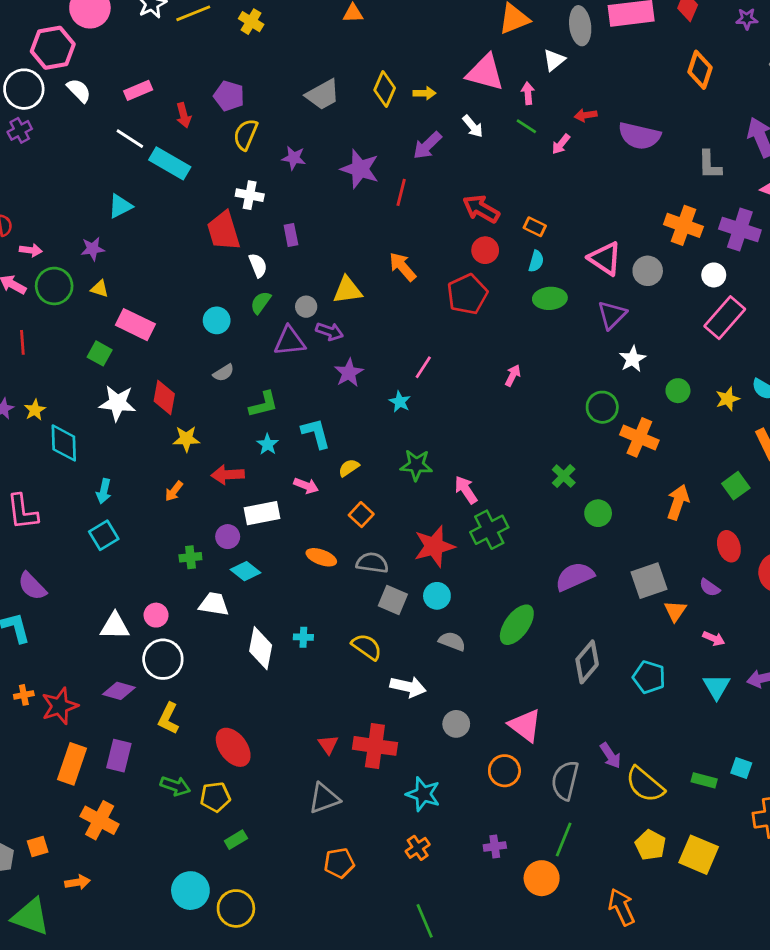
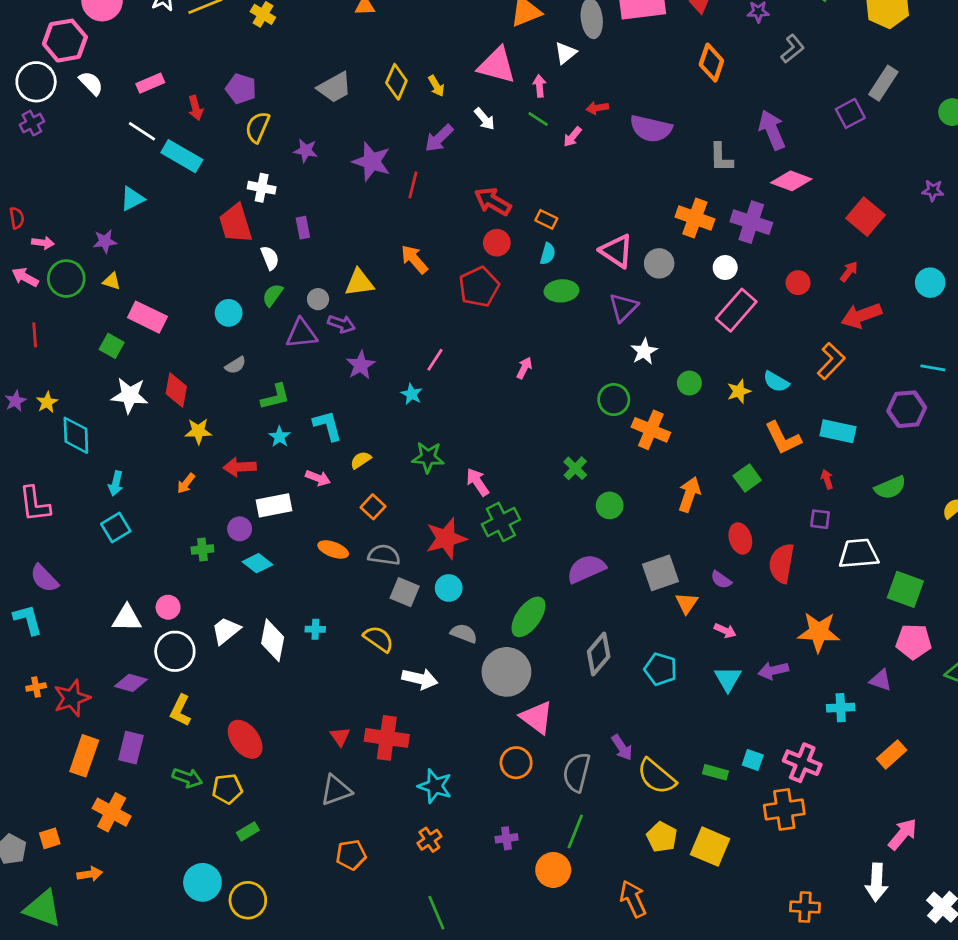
yellow arrow: (425, 93) -> (436, 86), turned 60
white trapezoid: (214, 604) -> (226, 631), moved, turned -48
gray circle: (456, 724) -> (506, 672), moved, size x1.8

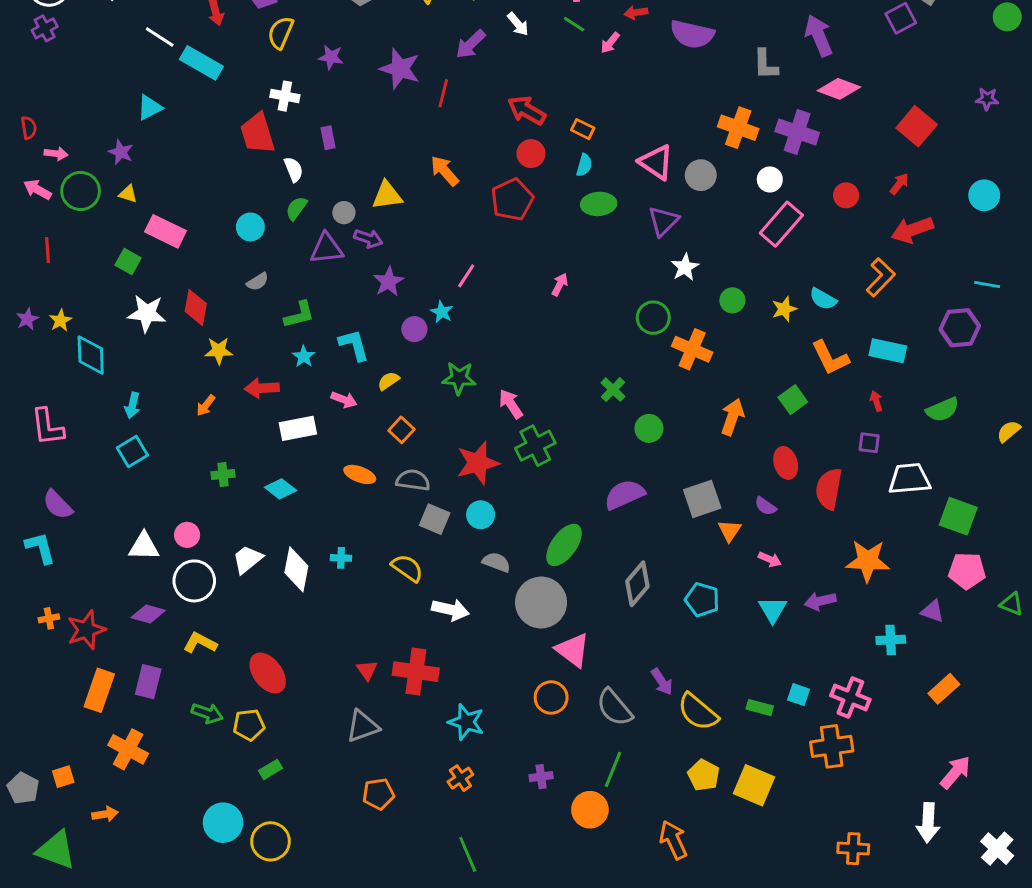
purple star: (105, 241) -> (121, 152), turned 30
purple circle: (240, 529) -> (414, 329), moved
yellow L-shape: (180, 710) -> (200, 643), turned 92
gray semicircle: (577, 772) -> (614, 708), turned -54

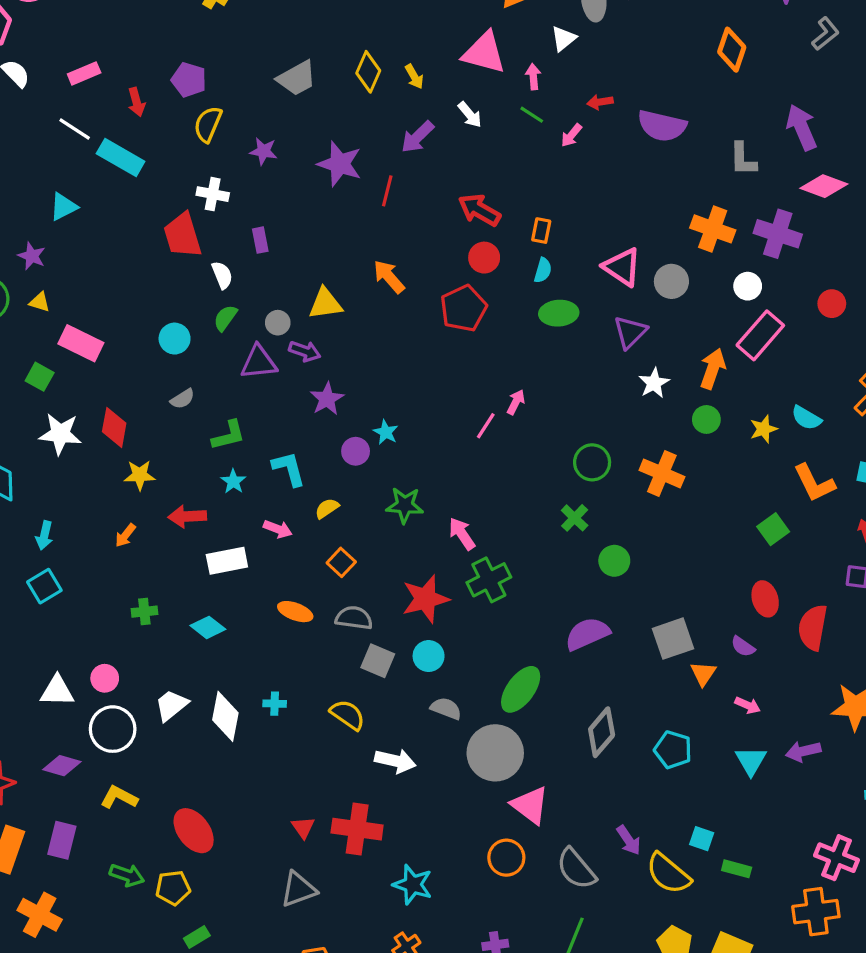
orange rectangle: (583, 129) -> (541, 231), turned 75
pink line: (466, 276) -> (486, 426), moved
green circle: (653, 318) -> (592, 462), moved
orange arrow: (732, 417) -> (713, 369), moved
cyan square: (799, 695) -> (702, 839), moved

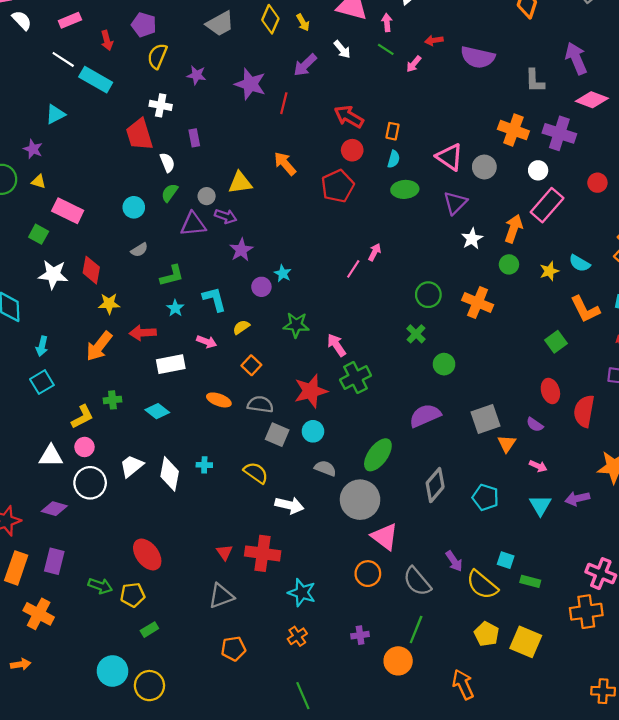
orange arrow: (125, 535) -> (99, 346), size x1.8
yellow L-shape: (119, 797) -> (82, 417), moved, turned 125

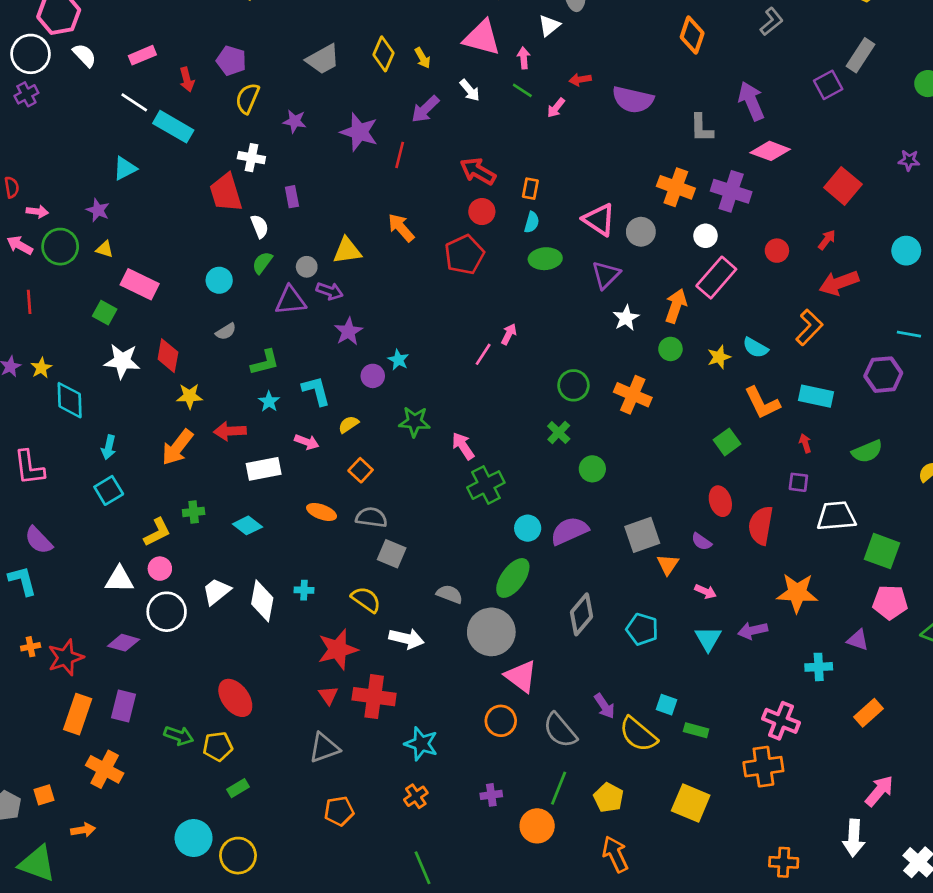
red star: (311, 391) -> (338, 649), moved
cyan circle: (313, 431) -> (528, 528), moved
yellow pentagon: (487, 634) -> (609, 798), moved

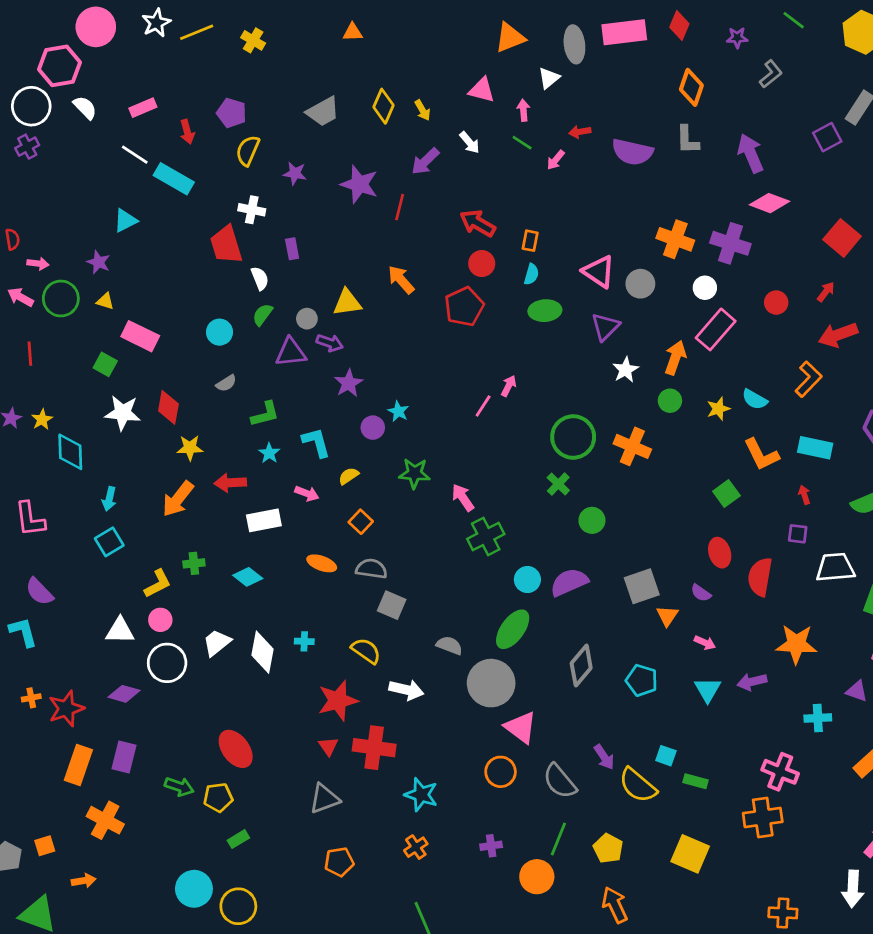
pink triangle: (482, 38) -> (482, 90), size x0.7
gray L-shape: (701, 128) -> (687, 140), moved
green circle: (573, 385) -> (573, 437), size x1.4

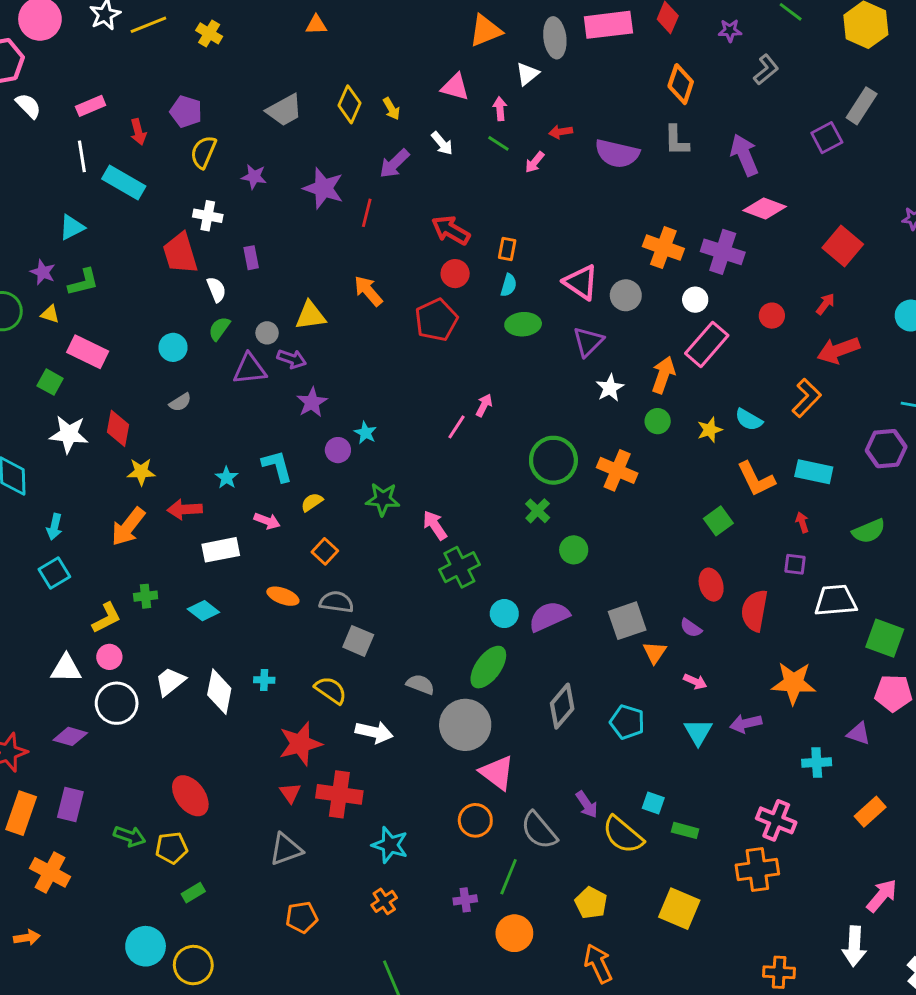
white line: (135, 155) -> (82, 156), turned 48
green L-shape: (265, 414) -> (83, 282), moved
green line: (558, 839) -> (509, 877), moved

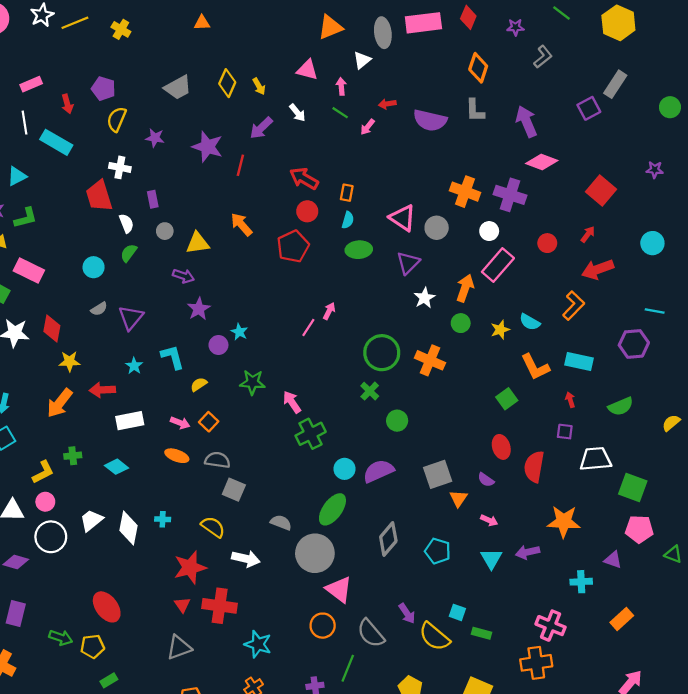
gray circle: (267, 333) -> (165, 231), moved
purple triangle: (250, 369) -> (131, 318), moved, turned -44
pink arrow: (267, 521) -> (180, 423), moved

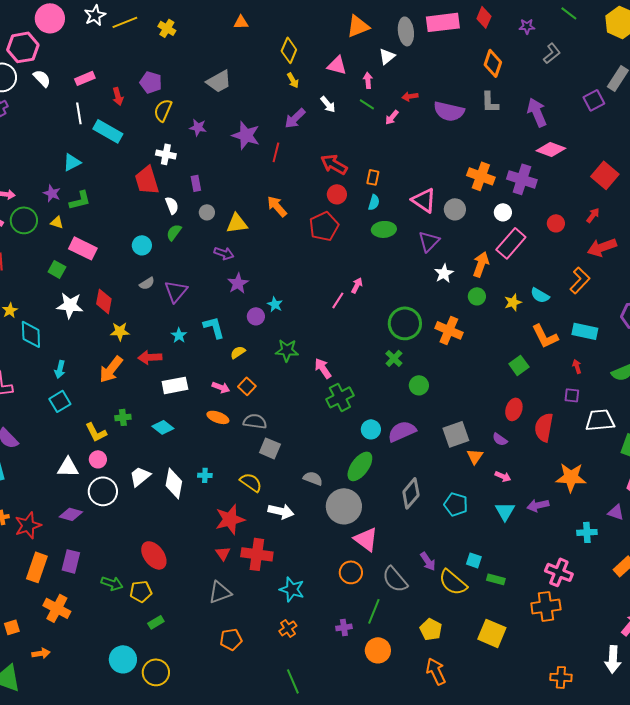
yellow diamond: (227, 83) -> (289, 50), moved
red ellipse: (501, 447) -> (514, 409), turned 35
yellow L-shape: (43, 472) -> (96, 432), turned 90

